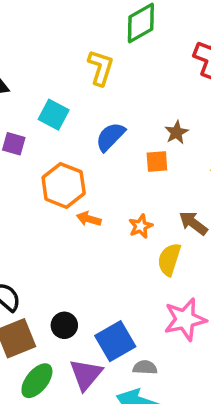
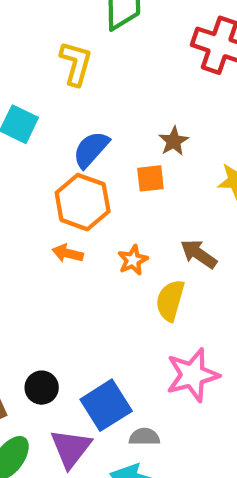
orange hexagon: (64, 185) -> (83, 202), moved

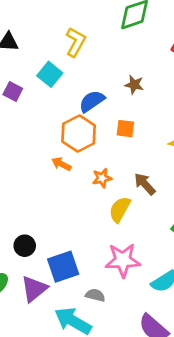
yellow L-shape: (76, 63) -> (76, 42), moved
brown star: (174, 141) -> (134, 85), moved, turned 30
gray semicircle: (144, 437) -> (95, 295), moved

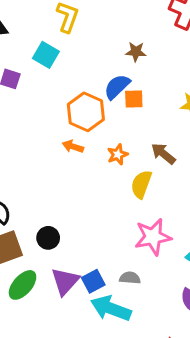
blue semicircle: (92, 101) -> (117, 87), moved
blue square: (63, 267) -> (93, 281), moved, size x0.7

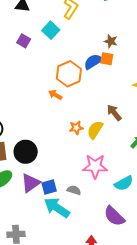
orange square: (134, 99) -> (107, 59), moved
orange star: (118, 155) -> (76, 128), moved
black circle: (48, 238) -> (26, 152), size x1.5

